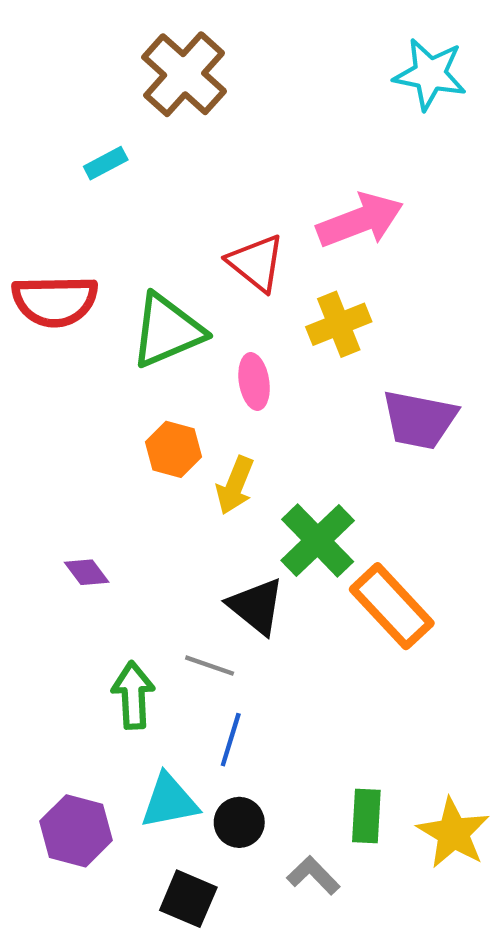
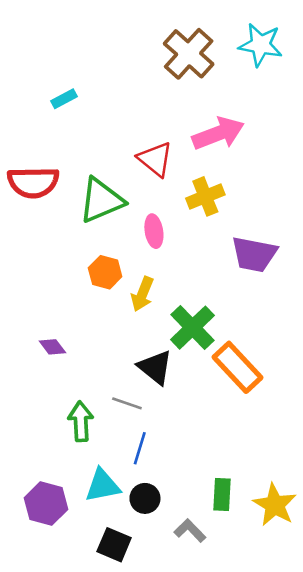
brown cross: (184, 74) -> (189, 54), moved

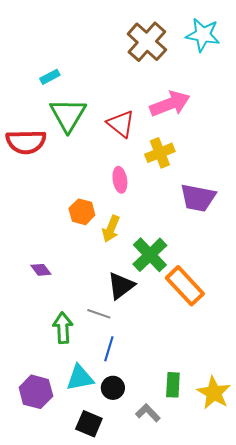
green triangle: (101, 200) -> (68, 115), moved, turned -36
black triangle: (155, 367) -> (121, 286), turned 44

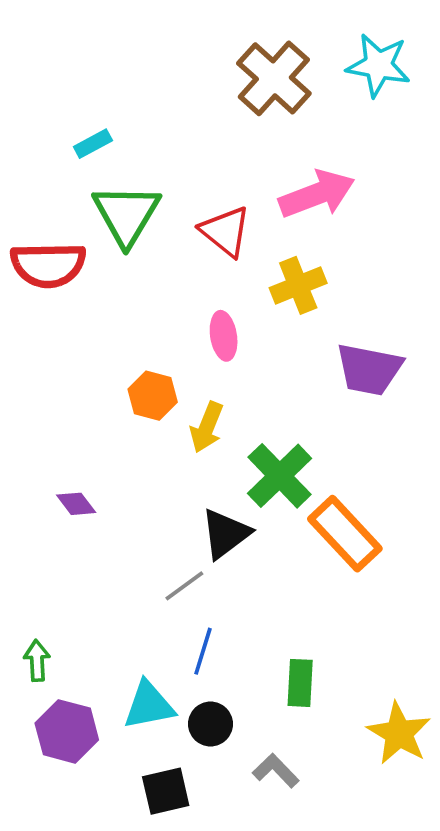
gray line: (99, 314) -> (184, 586), turned -55
green arrow: (63, 328) -> (37, 661), moved, size x0.7
green rectangle: (173, 385) -> (300, 683), moved
black square: (89, 424) -> (166, 791), turned -36

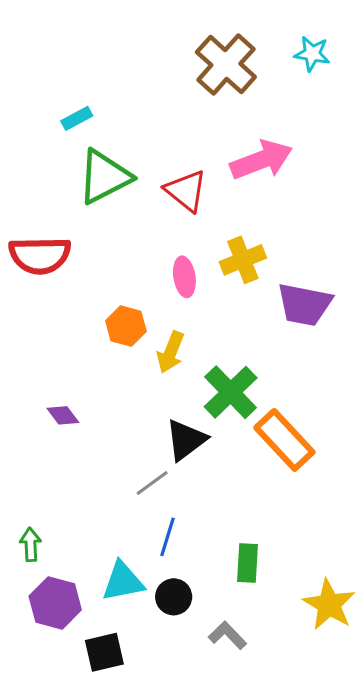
cyan star: (378, 65) -> (312, 54), size x0.7
green triangle: (127, 215) -> (104, 177), turned 32
red semicircle: (48, 265) -> (40, 255), moved
yellow cross: (298, 285) -> (243, 260), moved
black square: (166, 791) -> (104, 652), moved

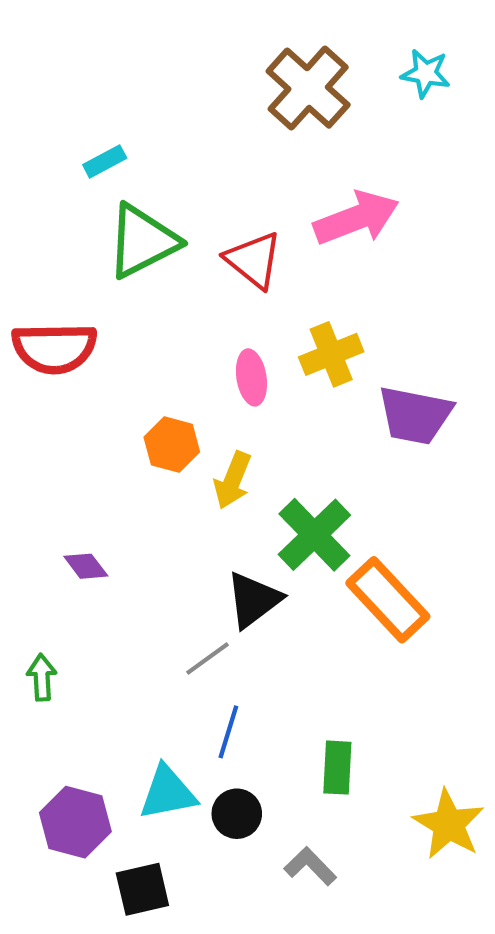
green arrow: (31, 545) -> (42, 677), moved

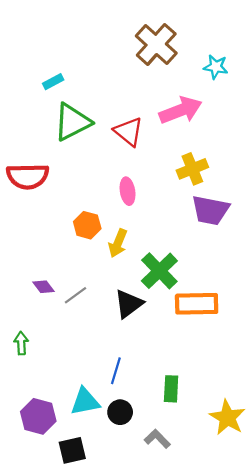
cyan star: (426, 73) -> (216, 67), moved
yellow cross: (331, 354) -> (192, 169), moved
orange rectangle: (388, 600) -> (197, 304), turned -48
gray line: (207, 659) -> (75, 295), moved

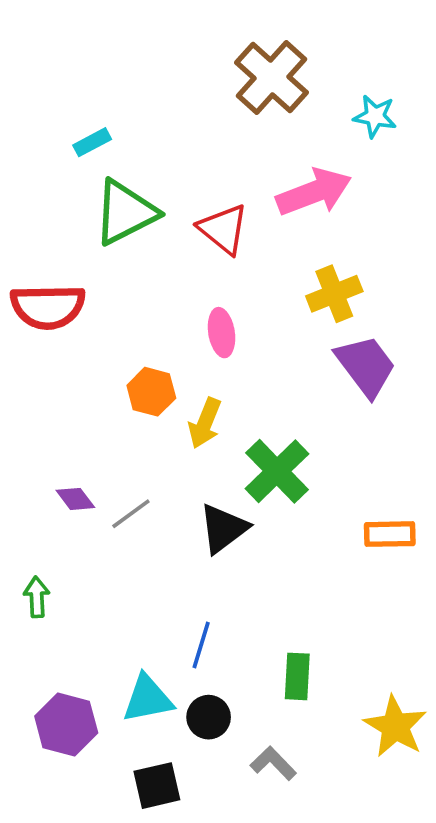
purple trapezoid: (210, 210) -> (366, 366), turned -138
orange rectangle: (197, 304) -> (390, 534), moved, size x0.7
black square: (72, 450) -> (157, 786), moved

